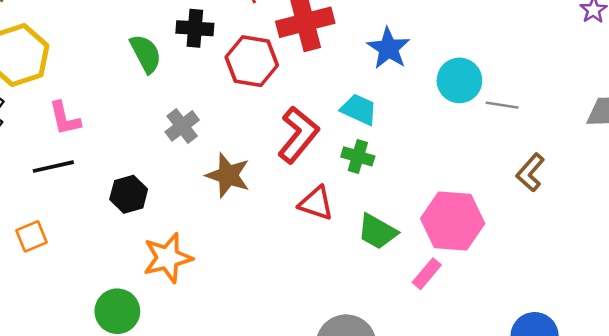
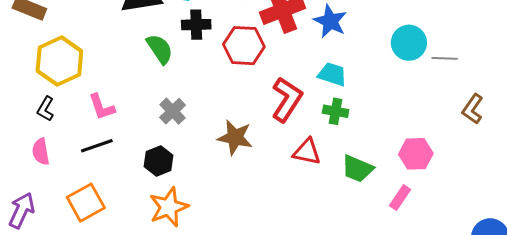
blue star: (388, 48) -> (330, 21), moved
gray cross: (182, 126) -> (173, 111), moved
pink hexagon: (453, 221) -> (416, 154), size x0.7
orange square: (31, 236) -> (86, 203), size x1.5
orange star: (168, 258) -> (169, 207), moved

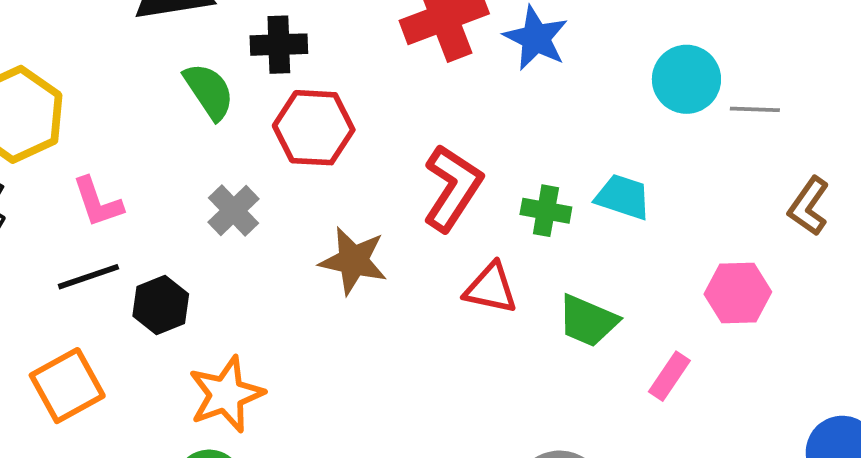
red hexagon: (244, 46) -> (314, 128), moved
cyan trapezoid: (332, 74) -> (623, 197), moved
pink hexagon: (416, 154) -> (738, 293), moved
black hexagon: (159, 161) -> (161, 305), moved

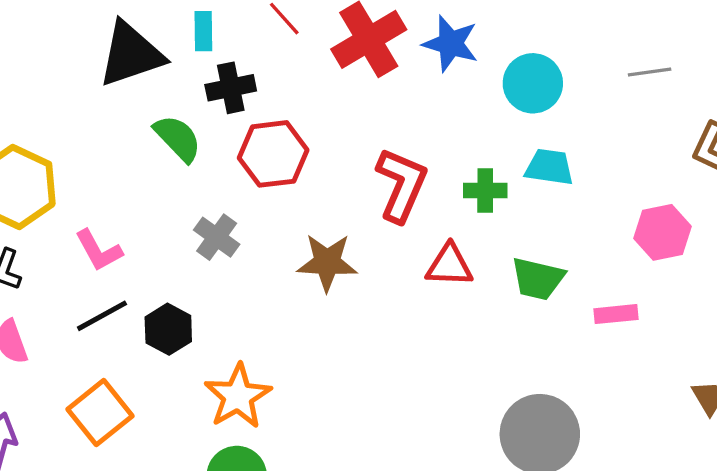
cyan circle: (686, 79) -> (533, 83), moved
pink rectangle: (669, 376) -> (616, 314), turned 60

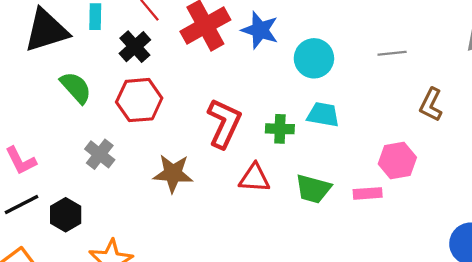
black cross: (231, 88) -> (135, 47), moved, turned -32
pink rectangle: (616, 314) -> (368, 193), moved

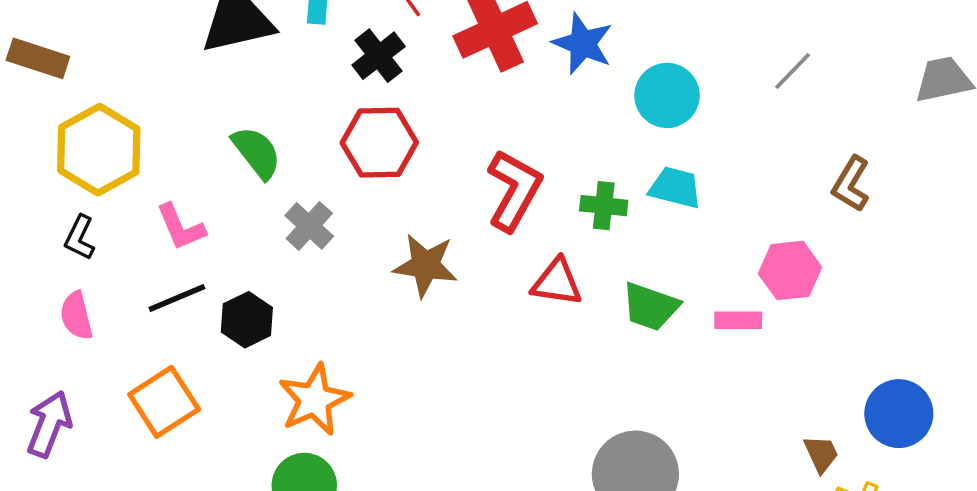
gray line: (392, 53) -> (793, 71), moved, turned -44
green semicircle: (76, 88) -> (257, 152), moved

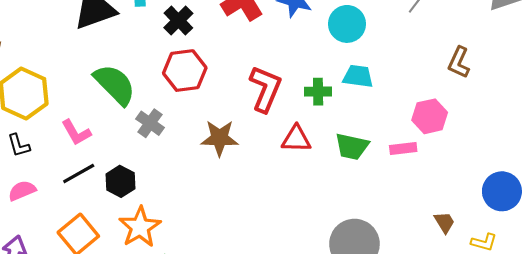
green semicircle: (257, 152) -> (115, 84), size x1.4
black L-shape: (80, 238) -> (19, 145), turned -35
pink semicircle: (76, 316) -> (22, 191), turned 88
orange star: (314, 400) -> (140, 227), moved
brown trapezoid: (821, 454) -> (444, 222), moved

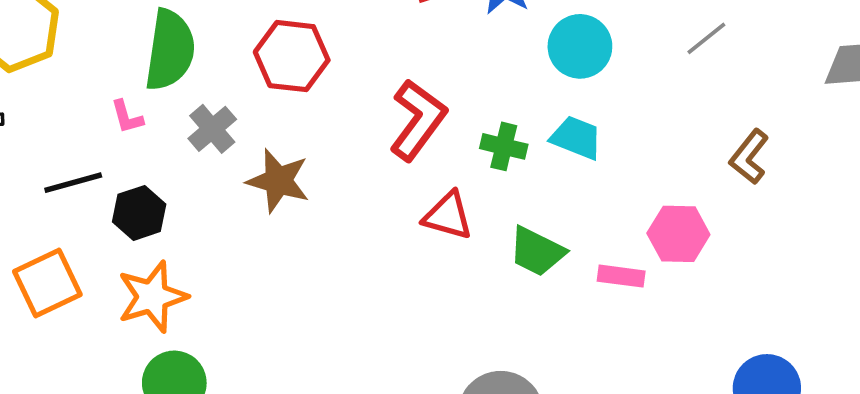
green semicircle: (115, 84) -> (170, 50), turned 39
pink L-shape: (76, 133) -> (127, 117), moved, size x0.7
brown star: (220, 138) -> (278, 181), moved

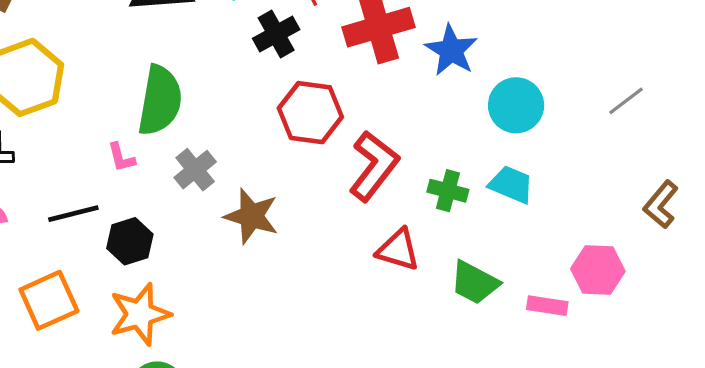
red hexagon: (292, 56) -> (310, 113), moved

